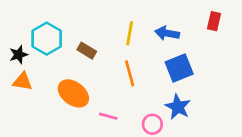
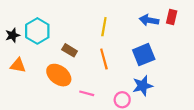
blue arrow: (167, 33) -> (149, 20), moved
brown rectangle: (87, 51) -> (70, 50), moved
black star: (19, 55) -> (13, 35), moved
blue star: (178, 107) -> (143, 86), turned 30

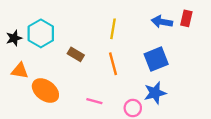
orange ellipse: (59, 75) -> (45, 91), moved

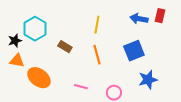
black star: (14, 38) -> (15, 41), moved
blue star: (155, 93) -> (148, 80), moved

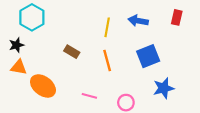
blue arrow: (139, 19) -> (138, 21), moved
cyan hexagon: (35, 29) -> (32, 17), moved

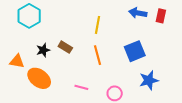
blue arrow: (138, 21) -> (138, 13), moved
black star: (16, 45) -> (43, 50), moved

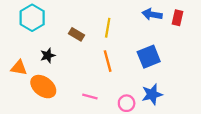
brown rectangle: (65, 47) -> (77, 34), moved
blue star: (149, 80) -> (152, 94), moved

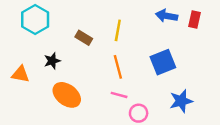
orange ellipse: (43, 87) -> (67, 95), moved
blue star: (152, 94) -> (181, 101), moved
pink line: (90, 97) -> (119, 95), moved

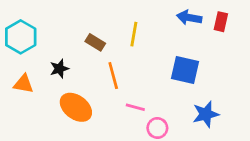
cyan hexagon: (35, 19) -> (21, 37), moved
blue square: (163, 62) -> (185, 70), turned 35
orange line: (118, 67) -> (113, 76), moved

